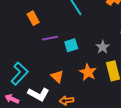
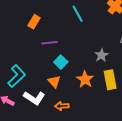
orange rectangle: (33, 18) -> (34, 22), turned 56
cyan square: (71, 45) -> (61, 62), moved, turned -32

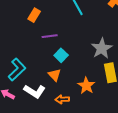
gray star: (101, 55) -> (102, 48), size x1.5
orange star: (85, 79) -> (86, 86), moved

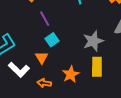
purple line: (50, 36) -> (45, 19), turned 56

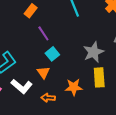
orange star: (71, 74) -> (74, 87), turned 30

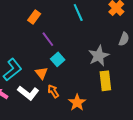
orange triangle: (43, 72) -> (41, 73), moved
orange star: (74, 87) -> (77, 103), moved, turned -30
orange arrow: (48, 98) -> (53, 91), moved, turned 56

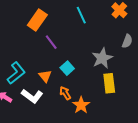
orange rectangle: (34, 17) -> (37, 20), size x1.5
cyan square: (58, 59) -> (67, 68), moved
orange arrow: (53, 91) -> (65, 93), moved

